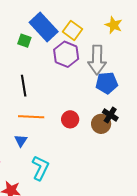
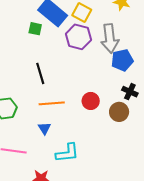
brown circle: (101, 124) -> (119, 112), moved
cyan L-shape: (40, 168) -> (67, 153), turned 65

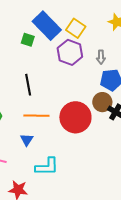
gray arrow: (110, 38) -> (101, 57), size x0.5
red circle: (91, 101) -> (75, 117), size x1.8
brown circle: (119, 112) -> (102, 102), moved

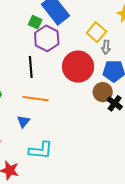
yellow square: (76, 28) -> (96, 32), moved
purple hexagon: (70, 52) -> (47, 38), moved
red circle: (75, 117) -> (78, 67), moved

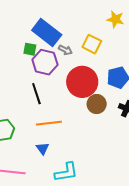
gray arrow: (106, 47) -> (65, 50), moved, turned -56
brown circle: (103, 92) -> (97, 104), moved

